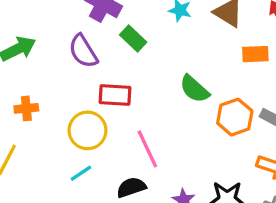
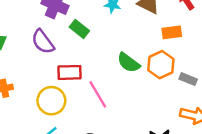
orange hexagon: (235, 117) -> (161, 65), moved
pink line: (147, 149) -> (98, 94), moved

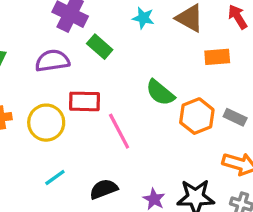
purple semicircle: (43, 42) -> (52, 61), turned 115
orange hexagon: (161, 65) -> (197, 116), moved
yellow circle: (51, 101) -> (46, 123), moved

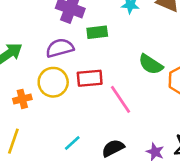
green rectangle: (100, 47) -> (97, 32), turned -42
yellow circle: (46, 123) -> (53, 82), moved

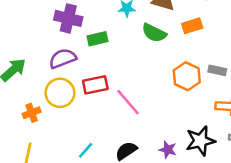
green semicircle: (151, 64) -> (154, 33), moved

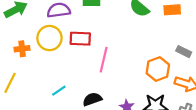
orange hexagon: (187, 76) -> (158, 69), moved
pink line: (128, 102) -> (104, 60), turned 40

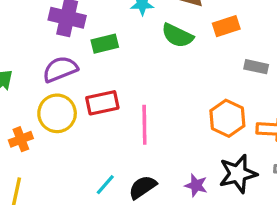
gray rectangle: (184, 52) -> (256, 67), moved
cyan line: (59, 91) -> (105, 185), moved

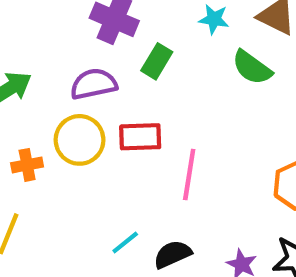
green rectangle: (105, 44) -> (157, 61), turned -55

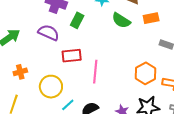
purple semicircle: (94, 84) -> (49, 33), turned 40
yellow circle: (80, 140) -> (51, 87), moved

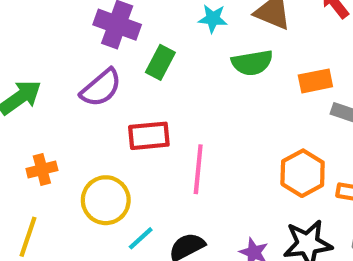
orange rectangle: (151, 18) -> (315, 81), moved
green semicircle: (121, 20) -> (252, 63), turned -42
purple semicircle: (49, 33) -> (101, 88), turned 115

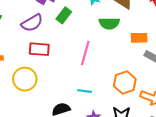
red rectangle: (149, 136) -> (39, 49), moved
pink line: (198, 169) -> (85, 53), moved
cyan line: (141, 238) -> (85, 91), moved, turned 40

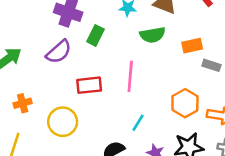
red rectangle: (39, 49) -> (89, 85), moved
cyan line: (85, 91) -> (138, 123), turned -56

